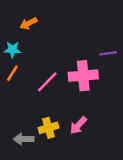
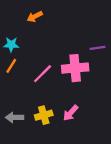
orange arrow: (29, 23) -> (35, 17), moved
gray arrow: (24, 139) -> (15, 117), moved

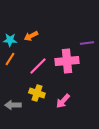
orange arrow: (35, 17) -> (31, 36), moved
yellow cross: (44, 115) -> (37, 93), moved, turned 35

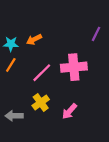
purple line: (87, 43) -> (96, 34), moved, turned -56
yellow cross: (37, 93) -> (41, 103), turned 35

